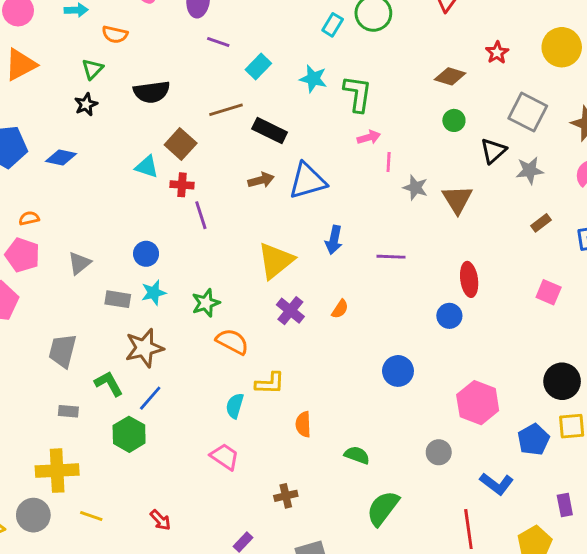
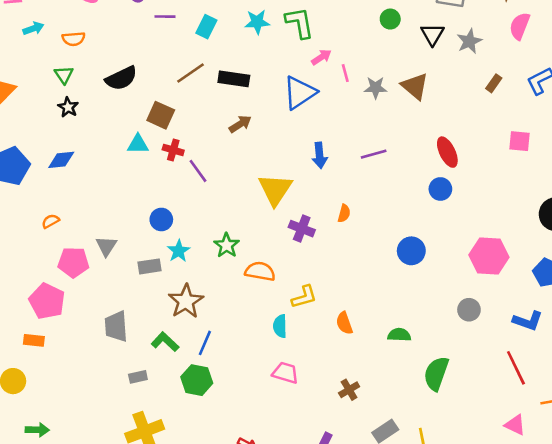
blue triangle: (307, 181) -> (300, 93), moved
red cross: (182, 185) -> (173, 150), turned 30
pink pentagon: (22, 255) -> (73, 262), moved

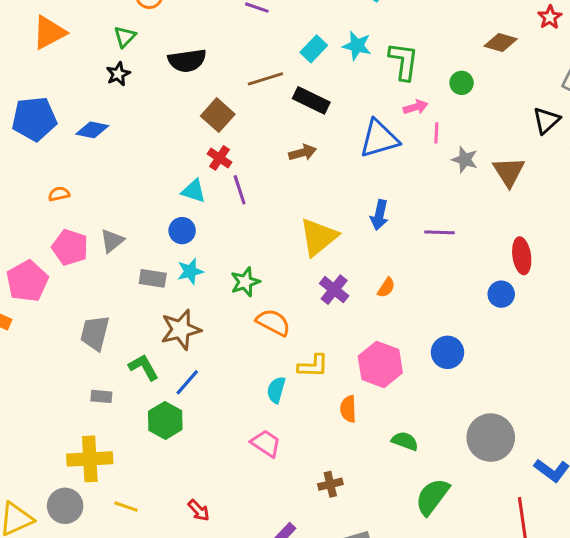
green circle: (390, 19) -> (462, 83), moved
cyan rectangle: (206, 27) -> (314, 49), moved
cyan triangle: (138, 144) -> (194, 191), moved
pink hexagon: (489, 256) -> (380, 364), moved
gray circle: (469, 310) -> (491, 438), size x1.8

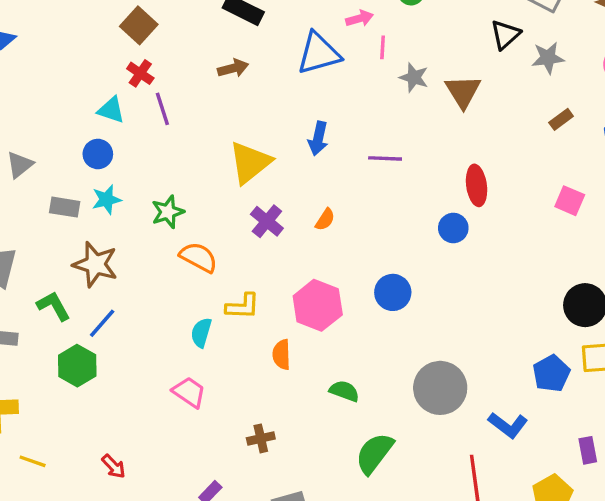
brown star: (181, 330) -> (95, 264), turned 30

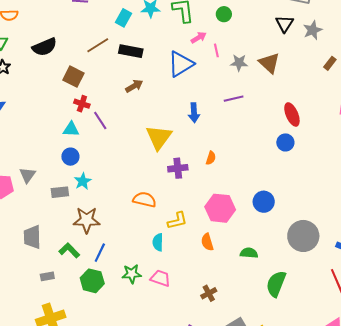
purple line: (385, 158) -> (234, 99), moved
green star: (168, 212) -> (132, 274), moved, turned 30
purple cross: (267, 221) -> (178, 168), turned -30
blue circle: (393, 292) -> (264, 202), moved

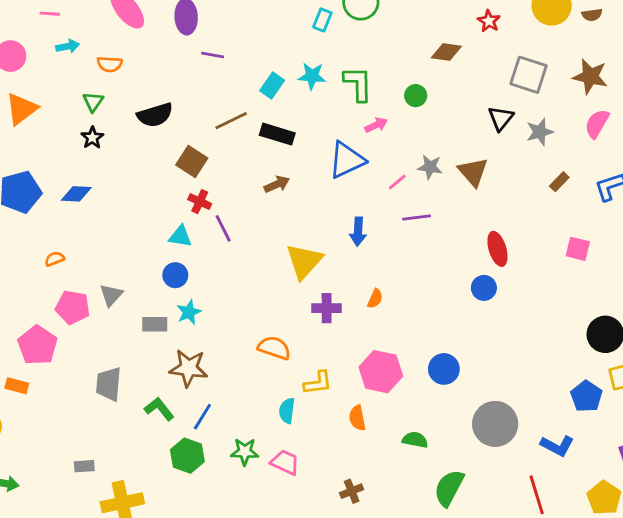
pink line: (216, 50) -> (397, 182), moved, turned 56
gray rectangle: (47, 276) -> (84, 466), moved

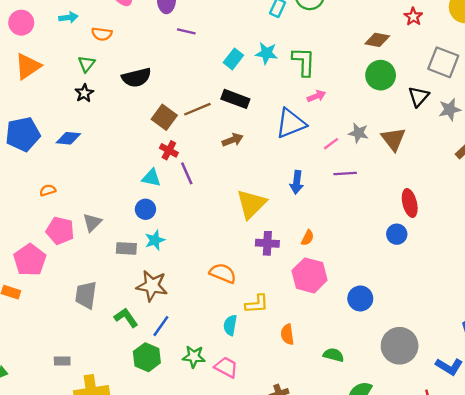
green circle: (416, 96) -> (381, 75), moved, size x1.6
brown line: (231, 121) -> (197, 109), moved
pink hexagon: (381, 372) -> (310, 275), moved

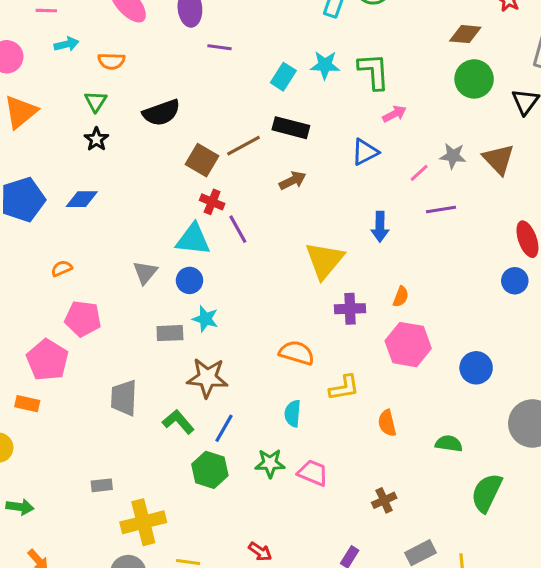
blue triangle: (291, 123) -> (365, 152), size x0.7
cyan triangle: (151, 178) -> (193, 239), size x1.4
gray triangle: (92, 222) -> (145, 272), moved
cyan star: (155, 240) -> (205, 319), turned -30
cyan semicircle: (230, 325) -> (293, 413), moved

